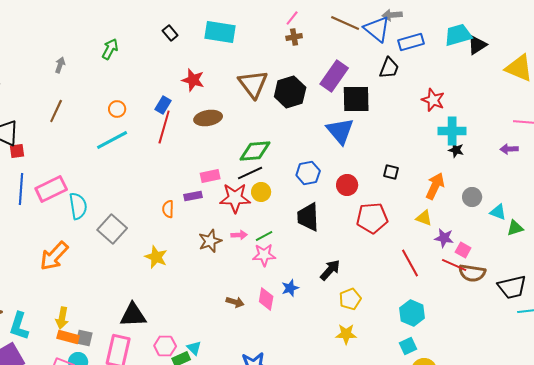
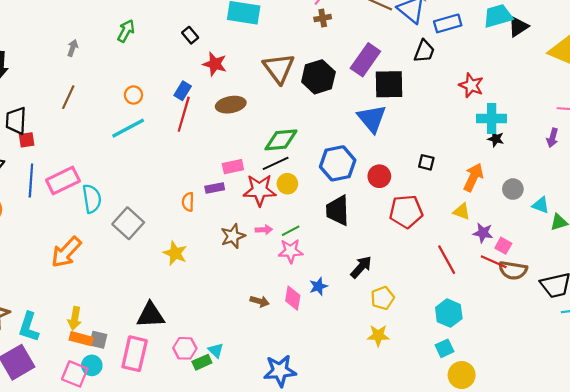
black rectangle: (170, 33) -> (190, 35), moved
purple arrow: (509, 149) -> (552, 138), turned -72
blue hexagon: (308, 173) -> (338, 163), size x1.4

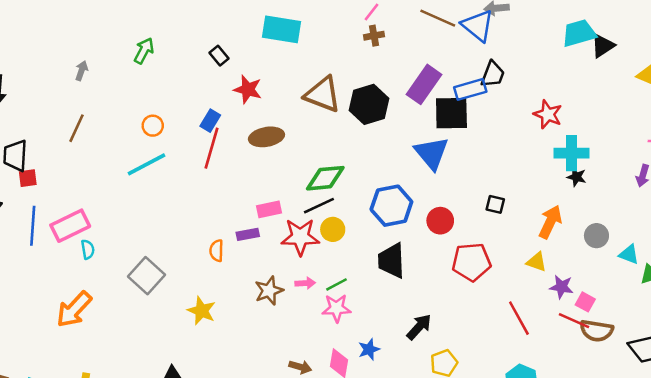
blue rectangle: (448, 23) -> (470, 89), moved
brown triangle: (279, 68) -> (323, 94), turned -32
cyan semicircle: (92, 199) -> (88, 249), moved, size x0.6

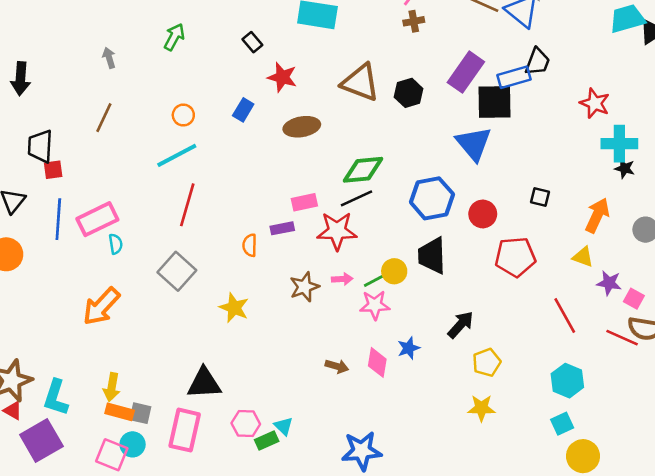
gray arrow: (81, 71) -> (109, 58), turned -36
black hexagon: (369, 104) -> (409, 93), size x0.7
red line: (211, 148) -> (187, 205), moved
yellow circle: (333, 229) -> (394, 271), moved
red line: (574, 321) -> (622, 338), moved

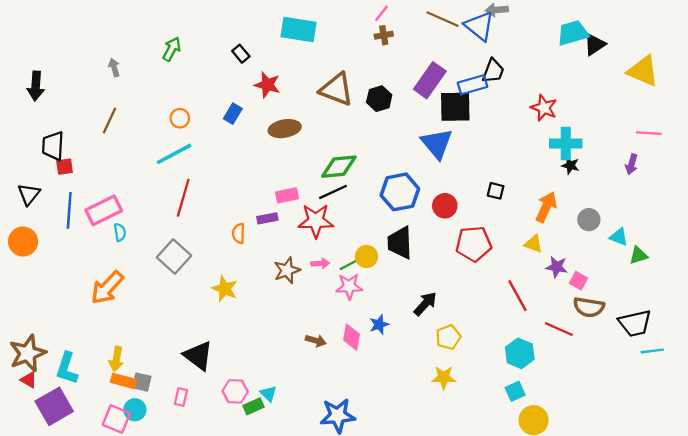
red line: (622, 338) -> (559, 329), moved
black triangle: (204, 383) -> (198, 356), turned 40
pink rectangle: (185, 430) -> (181, 397), size x0.5

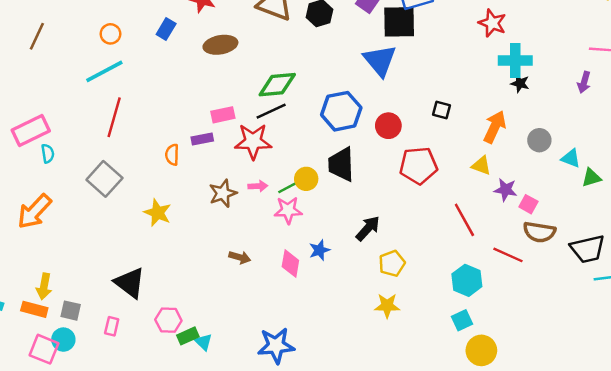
brown arrow: (316, 341) -> (240, 257), moved
orange rectangle: (123, 381) -> (34, 309), moved
cyan triangle: (269, 394) -> (204, 342), moved

